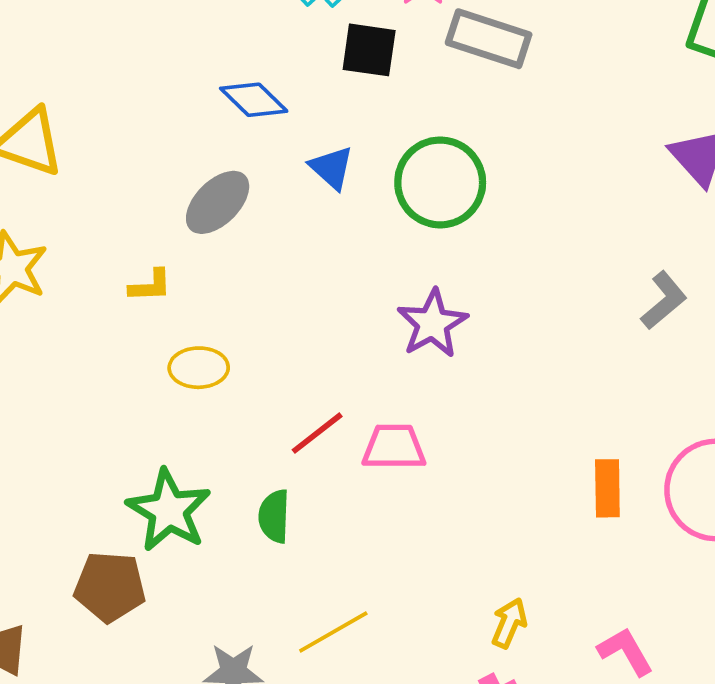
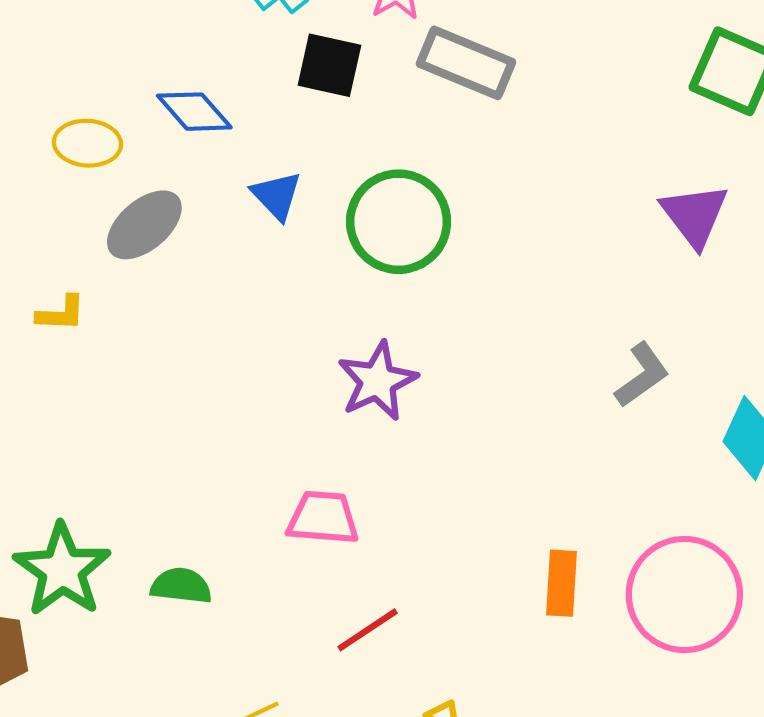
yellow ellipse: (199, 368) -> (87, 143), moved
red line: (317, 433) -> (368, 630), moved
green semicircle: (274, 516) -> (181, 586), turned 90

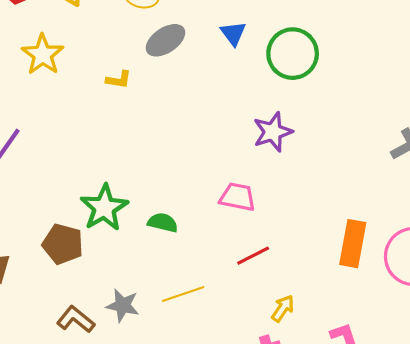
orange rectangle: (562, 583) -> (353, 244), size x1.4

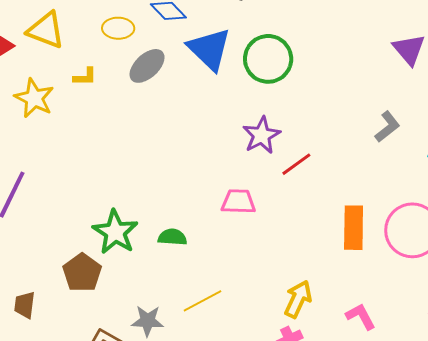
blue triangle: (233, 33) -> (209, 49), size x1.8
yellow L-shape: (119, 80) -> (85, 77), moved
brown pentagon: (63, 244) -> (82, 273), turned 30
red line: (253, 256) -> (296, 164), moved
yellow arrow: (283, 308) -> (298, 299), size x1.4

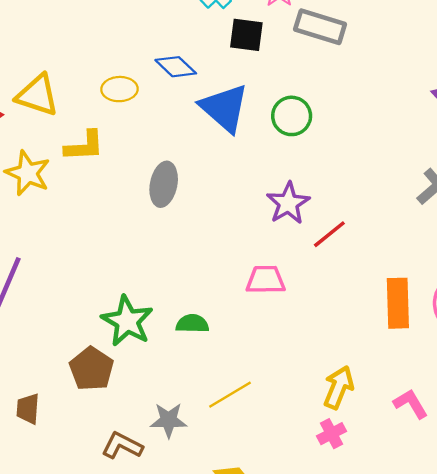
green circle: (268, 59) -> (292, 116), size x0.7
gray ellipse: (147, 66) -> (164, 184), moved, turned -33
yellow L-shape: (85, 77) -> (84, 146), size x1.5

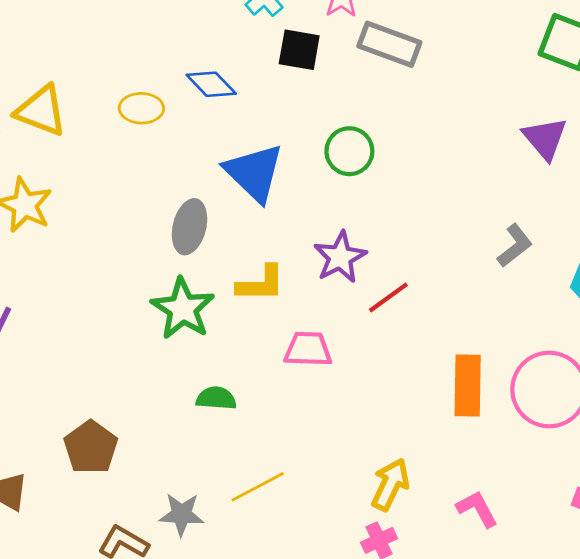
blue triangle: (224, 108) -> (254, 173), moved
yellow L-shape: (84, 146) -> (261, 284), moved
green star: (127, 321) -> (183, 309), moved

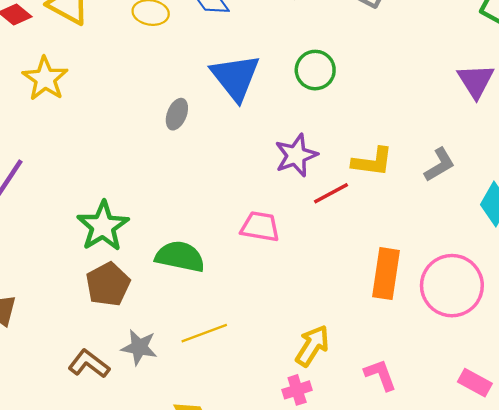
gray ellipse: (190, 227) -> (177, 114), size x0.7
yellow L-shape: (261, 284) -> (372, 162), moved
green star: (183, 309) -> (103, 226), moved
green semicircle: (216, 398) -> (180, 257), size x1.5
brown pentagon: (91, 447) -> (108, 284), moved

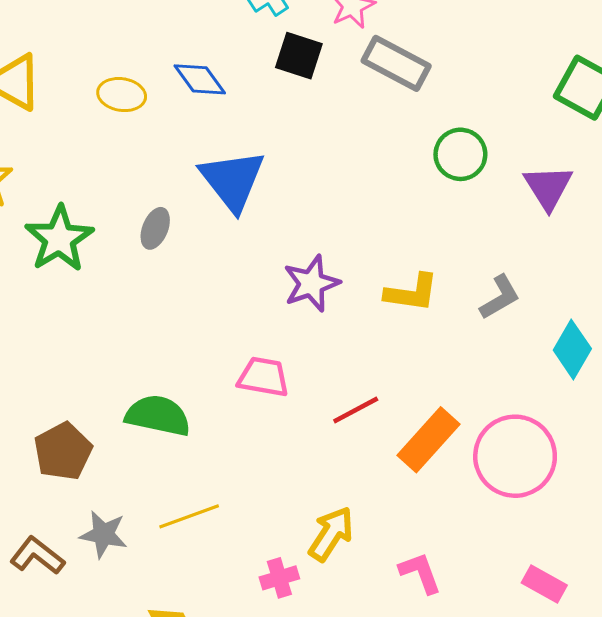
green circle: (315, 70) -> (460, 154), moved
red line: (331, 193) -> (356, 410), moved
green star: (103, 226) -> (59, 239), moved
orange rectangle: (386, 274) -> (428, 440), turned 33
pink cross: (297, 390) -> (279, 578), moved

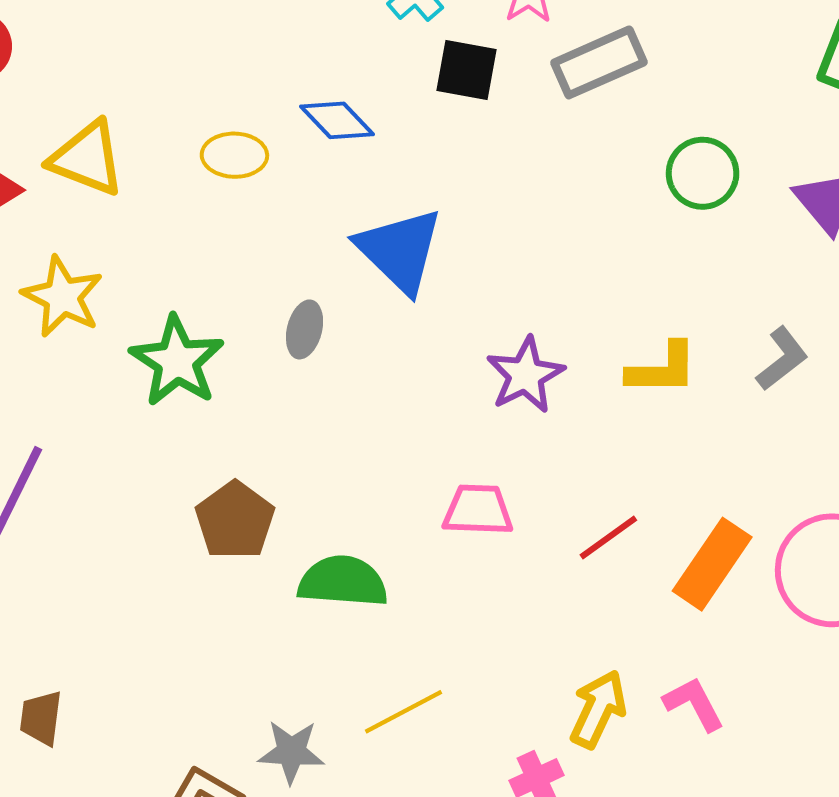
gray rectangle: (396, 63) -> (599, 62), turned -44
brown pentagon: (63, 451) -> (235, 520), moved
pink L-shape: (420, 573) -> (694, 704), moved

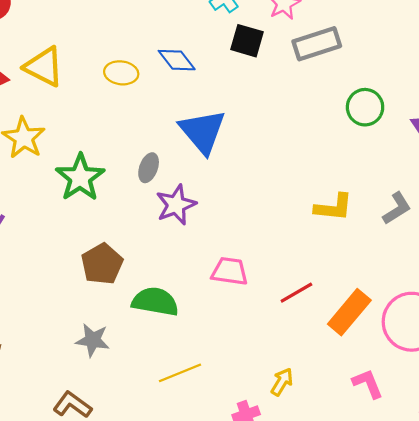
purple star: (525, 375) -> (176, 205), moved
pink L-shape: (694, 704) -> (368, 384), moved
yellow arrow: (598, 709) -> (282, 382), size x0.7
gray star: (291, 752) -> (93, 340), moved

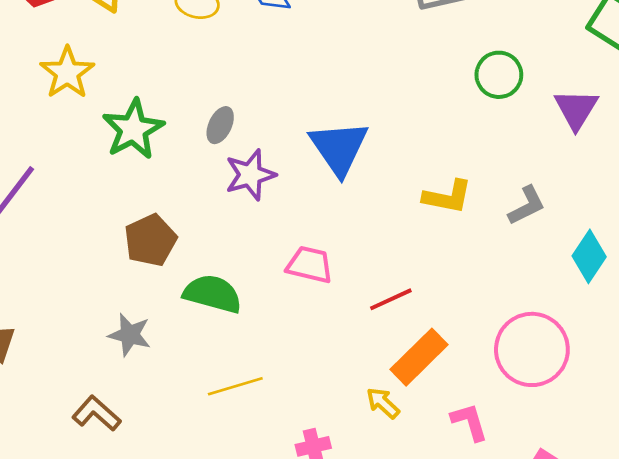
blue triangle: (203, 131) -> (339, 148), moved
orange rectangle: (349, 312) -> (419, 357), moved
yellow arrow: (282, 382) -> (383, 403), moved, turned -84

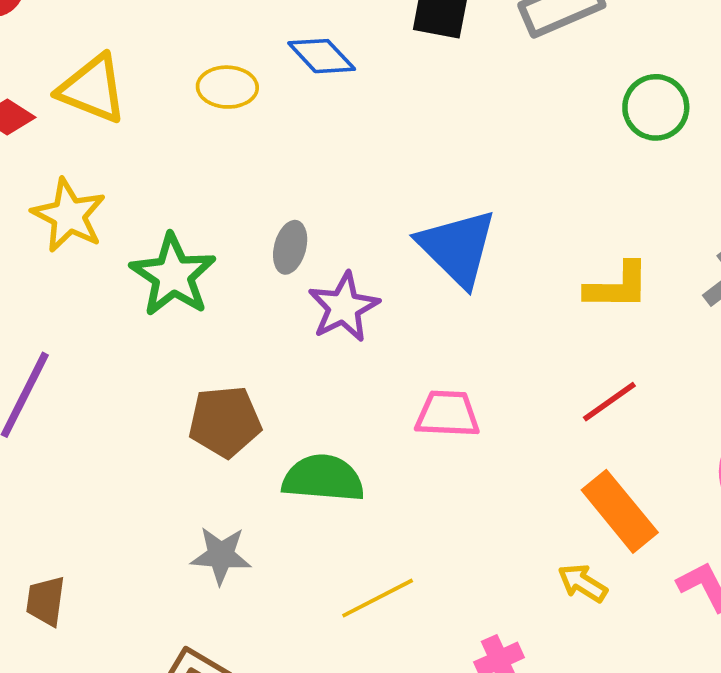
brown pentagon: (150, 240) -> (225, 422), turned 30
red line: (391, 299) -> (609, 402), moved
orange rectangle: (419, 357) -> (620, 511), turned -74

